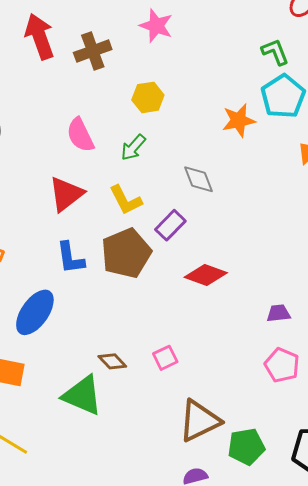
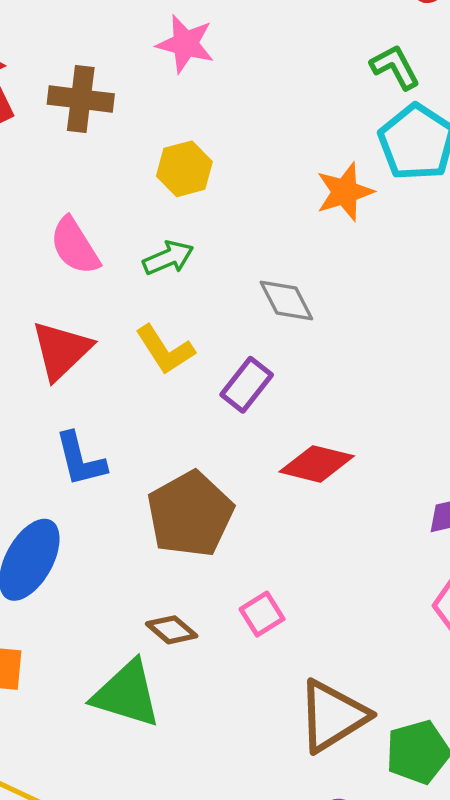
brown cross: (93, 51) -> (81, 99), turned 33
green arrow: (133, 147) -> (168, 258), turned -148
brown pentagon: (126, 253) -> (190, 514), moved

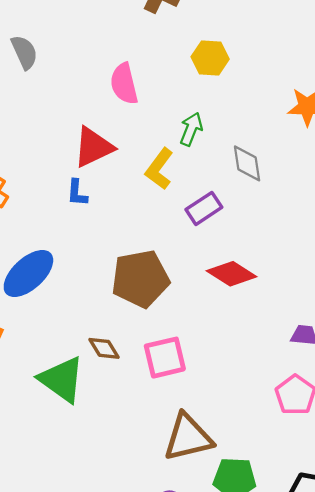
green arrow: (168, 258) -> (191, 129), moved, turned -64
yellow L-shape: (165, 350) -> (159, 169), turned 51
blue L-shape: (80, 459) -> (77, 193), moved, size x0.7
pink square: (262, 614) -> (165, 358), size x1.5

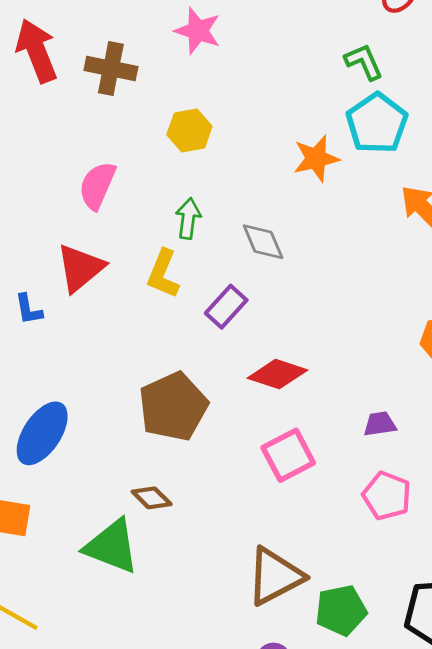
pink semicircle: (124, 84) -> (97, 186), turned 51
blue L-shape: (77, 193) -> (29, 309), moved
pink square: (165, 358) -> (288, 455), moved

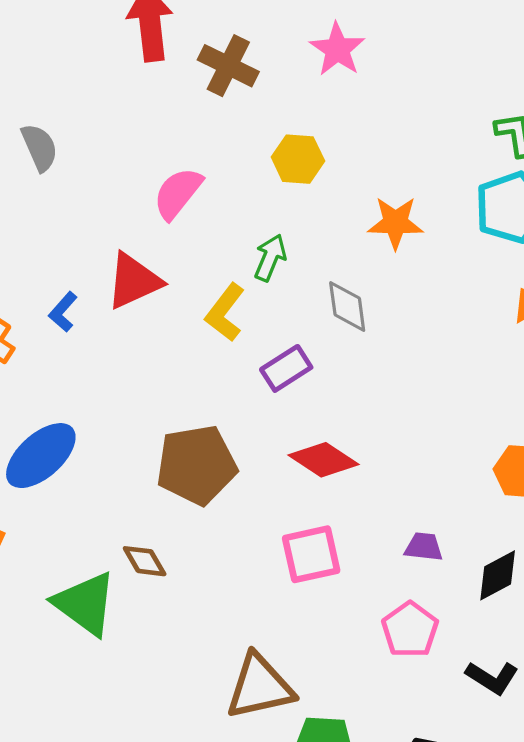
orange star: (316, 158) -> (395, 223), moved
blue L-shape: (29, 309) -> (63, 312), turned 36

